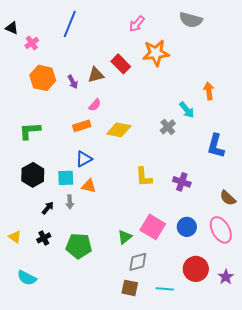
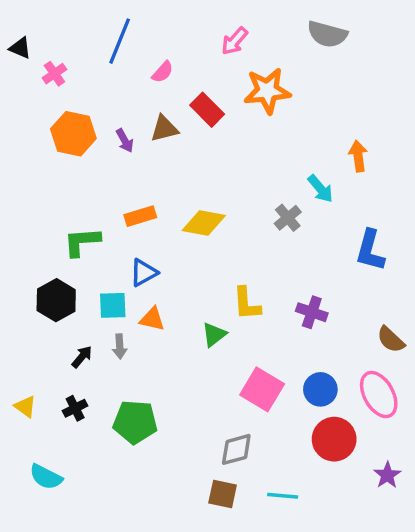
pink semicircle: (95, 105) -> (163, 72), moved
green L-shape: (30, 131) -> (82, 242), moved
green triangle: (125, 237) -> (214, 334), moved
red circle: (196, 269) -> (334, 439), moved

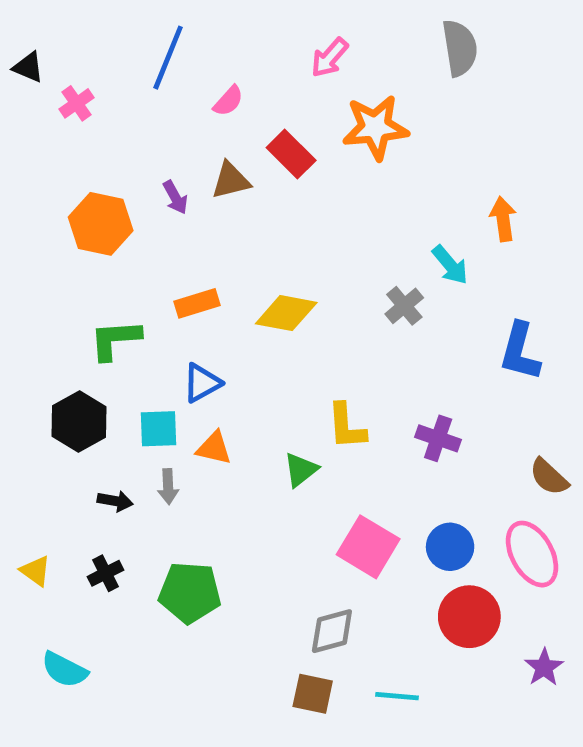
gray semicircle: (327, 34) -> (460, 48), turned -114
orange hexagon: (73, 134) -> (101, 224), moved
black arrow: (82, 357) -> (115, 501), turned 60

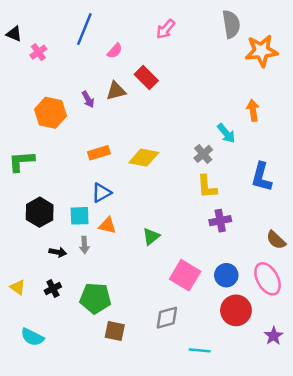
orange star: (375, 127) -> (261, 51), moved
green L-shape: (115, 340) -> (21, 161), moved
yellow L-shape: (346, 426) -> (207, 187), moved
purple cross: (438, 438) -> (220, 221), turned -30
brown square: (313, 694) -> (115, 331), moved

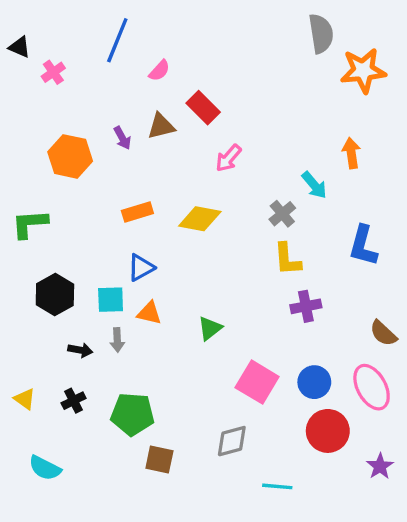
pink arrow: (166, 29) -> (228, 158), moved

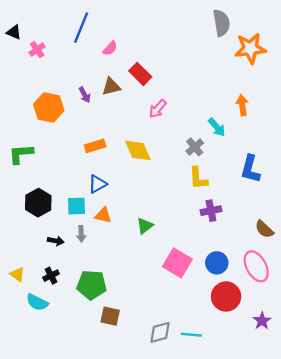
yellow diamond: (200, 219) -> (138, 150), turned 56
gray diamond: (232, 441) -> (160, 332), moved
cyan semicircle: (45, 468) -> (37, 302), moved

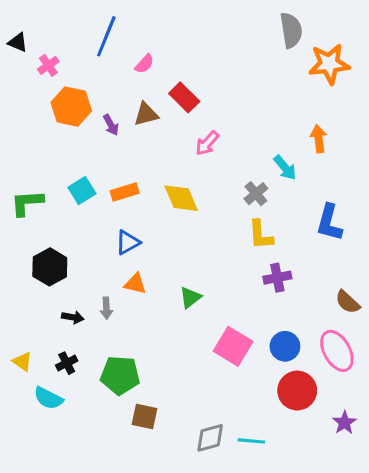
orange hexagon: (49, 108) -> (71, 107), moved
cyan square: (77, 206) -> (82, 191), moved, turned -30

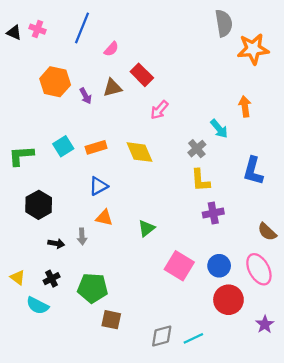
pink cross: (48, 65) -> (37, 29), moved, turned -35
cyan line: (251, 441) -> (193, 338), turned -30

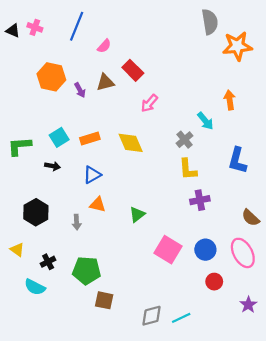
black hexagon: (39, 205) -> (36, 212), moved
black arrow: (56, 243) -> (52, 166), moved
yellow triangle: (18, 277) -> (17, 250), moved
red circle: (228, 300) -> (214, 282), size x0.6

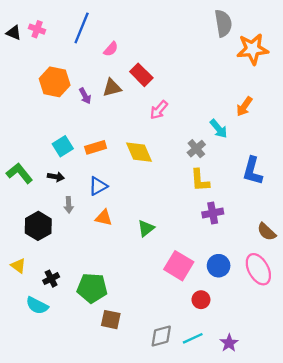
orange arrow: (230, 100) -> (244, 106), turned -138
green L-shape: (19, 146) -> (19, 173), moved, turned 55
gray arrow: (77, 222) -> (69, 205), moved
red circle: (214, 282) -> (201, 300), moved
purple star: (248, 305) -> (229, 343), moved

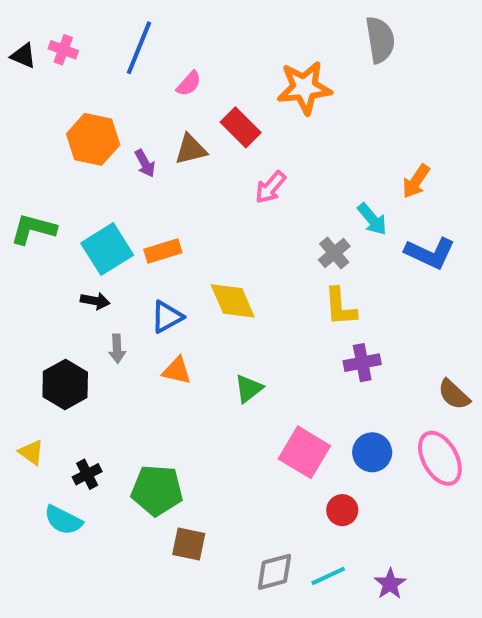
orange star: (253, 49) -> (304, 88), moved
cyan square: (63, 146) -> (107, 249), size x1.4
yellow diamond: (139, 152) -> (233, 301), moved
blue L-shape: (253, 171) -> (430, 253), moved, turned -80
green L-shape: (19, 173) -> (33, 229), moved, turned -36

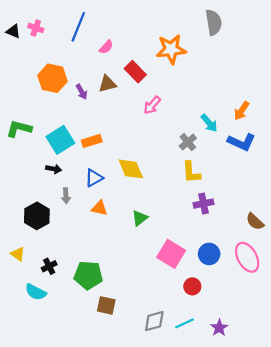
orange arrow: (416, 181) -> (242, 111), moved

